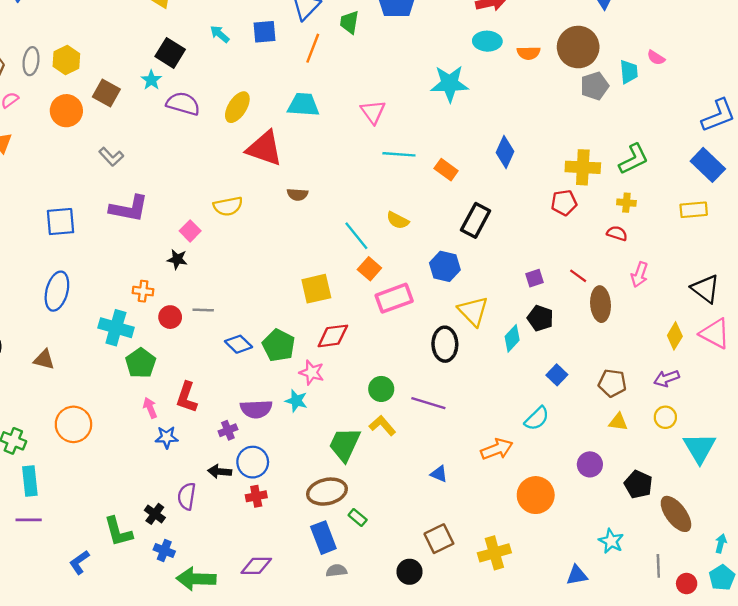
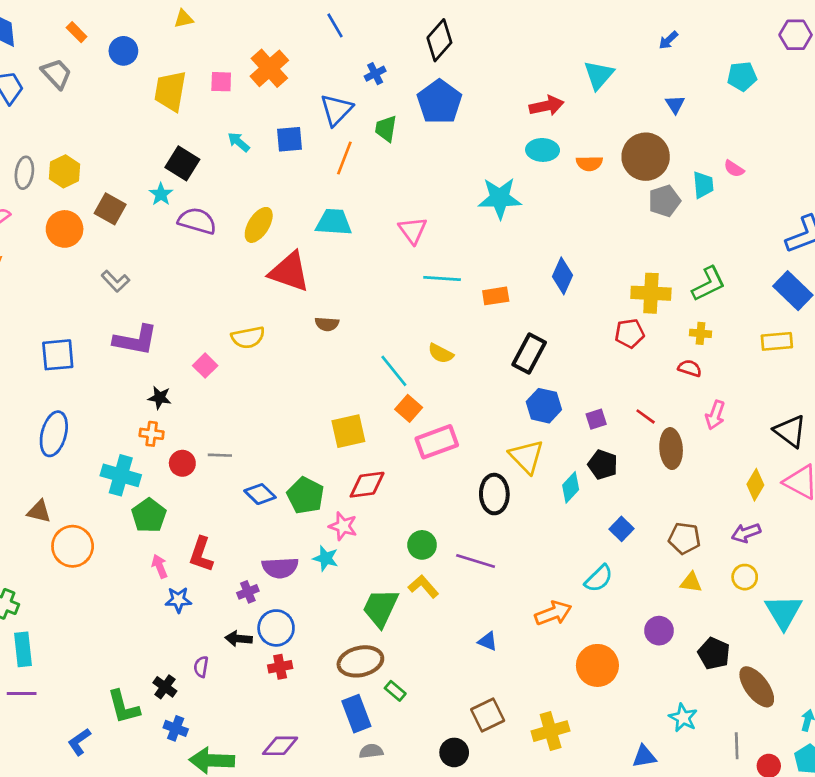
orange rectangle: (446, 170) -> (496, 296), turned -45
black star: (177, 259) -> (160, 398), moved
blue hexagon: (445, 266) -> (544, 406), moved
orange circle: (73, 424) -> (73, 546), moved
purple semicircle: (187, 496) -> (201, 667), size x0.7

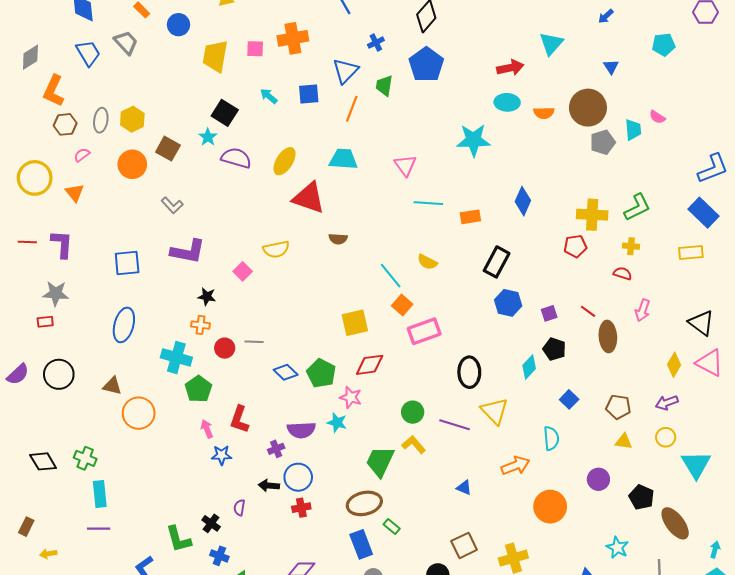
orange cross: (269, 68) -> (293, 38), turned 32
yellow triangle: (526, 457) -> (495, 411), moved
cyan semicircle: (599, 578) -> (551, 438), turned -50

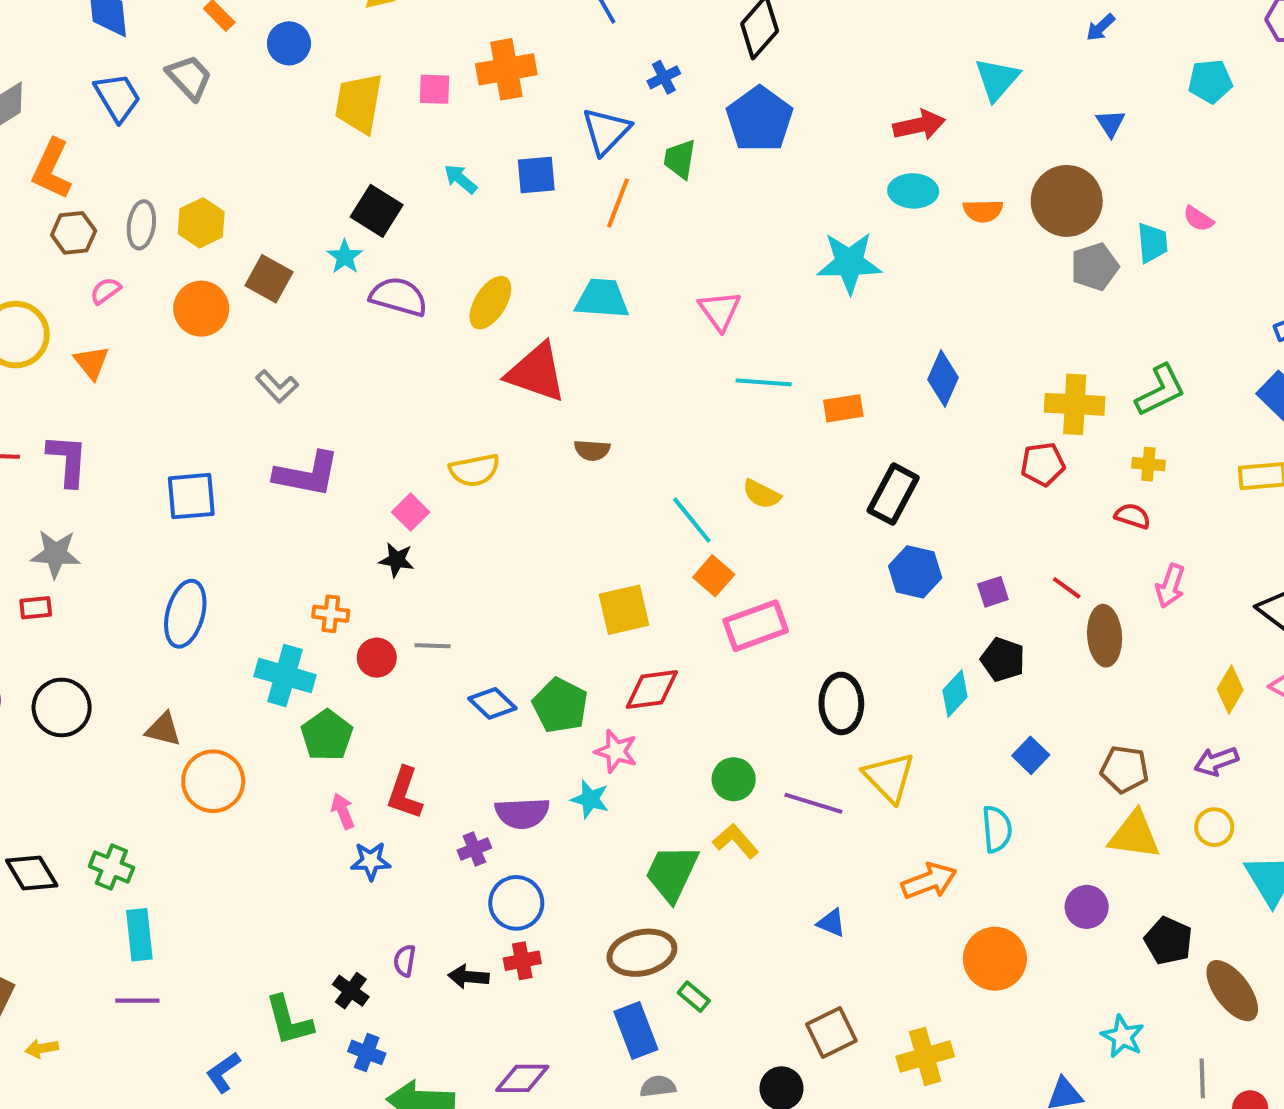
black star: (207, 297) -> (397, 560), moved
yellow triangle: (624, 441) -> (1134, 835), size x1.6
black arrow: (269, 486) -> (468, 977), moved

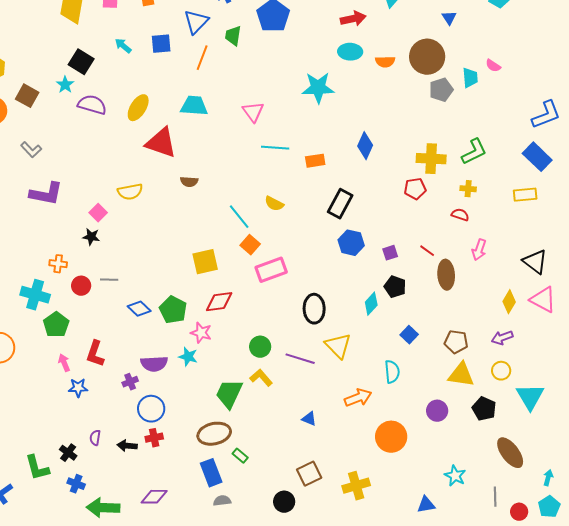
black pentagon: (1168, 941) -> (484, 409), moved

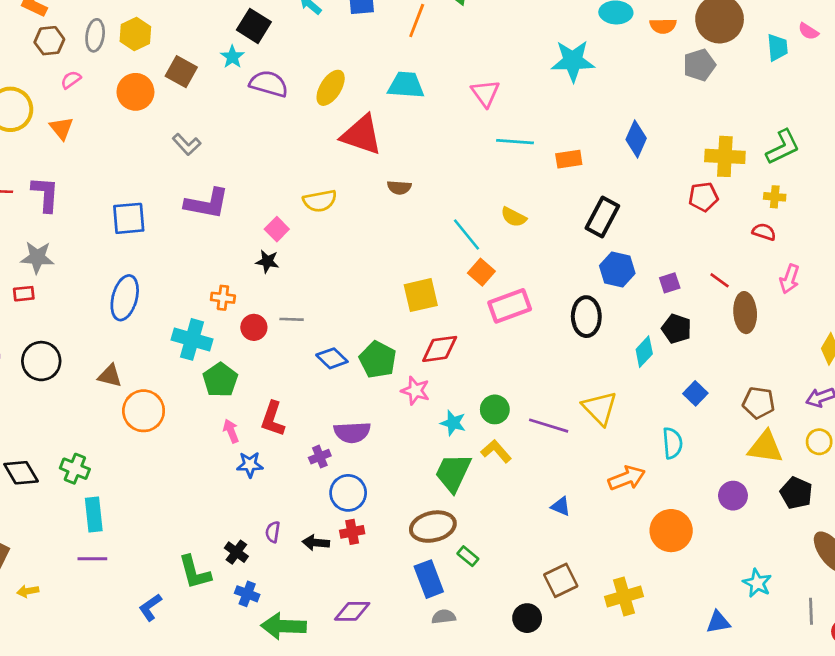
gray pentagon: (441, 90) -> (699, 65), moved
black ellipse: (314, 309) -> (586, 317), moved
cyan star: (188, 357) -> (453, 423), moved

